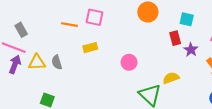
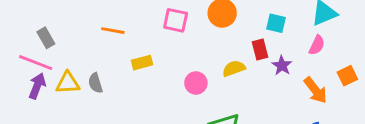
pink square: (94, 17) -> (176, 20), moved
yellow semicircle: (171, 78) -> (234, 68), moved

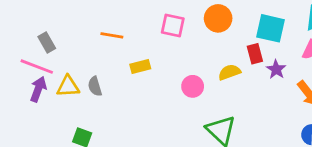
cyan square: (276, 23) -> (270, 28), size x1.5

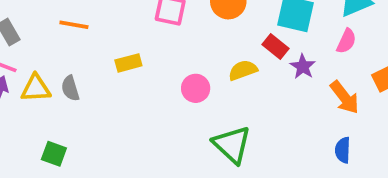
orange line: (112, 35) -> (74, 25), moved
red rectangle: (255, 54) -> (276, 47), turned -36

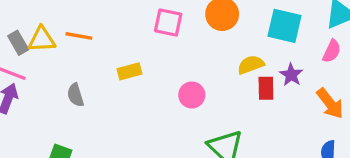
red rectangle: (276, 47) -> (266, 88), moved, turned 50
yellow semicircle: (243, 70) -> (251, 65), moved
yellow triangle: (36, 88) -> (42, 39), moved

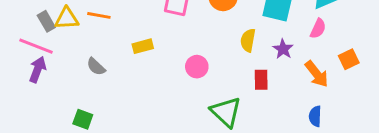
yellow semicircle: (251, 65) -> (248, 40), turned -60
red rectangle: (266, 88) -> (261, 80), moved
gray semicircle: (75, 95) -> (96, 67), turned -30

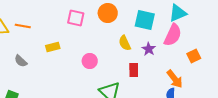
pink semicircle: (318, 29) -> (173, 35), size x1.6
yellow semicircle: (248, 40) -> (125, 43), turned -35
orange arrow: (317, 74) -> (175, 79), moved

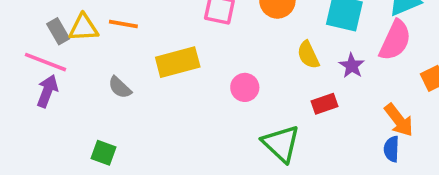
yellow rectangle: (53, 47) -> (178, 62), size x1.6
red rectangle: (134, 70) -> (325, 104), turned 72

